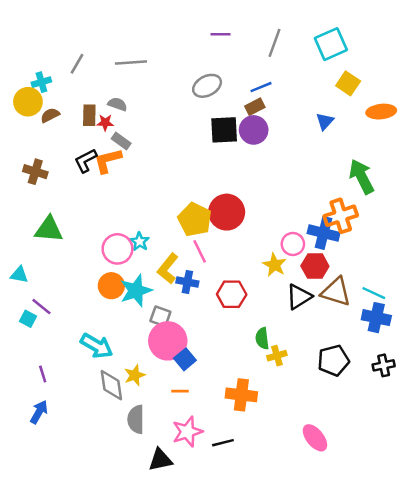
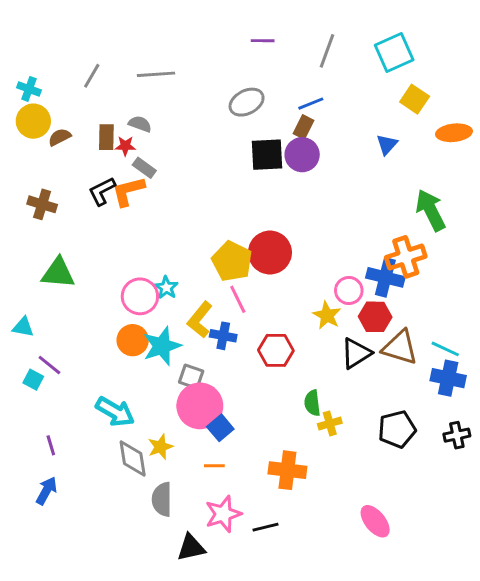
cyan cross: (41, 82) -> (29, 89), moved, turned 36
brown rectangle: (255, 107) -> (304, 127), turned -36

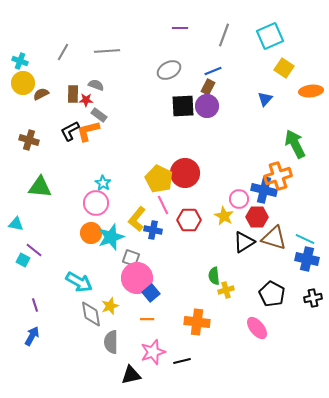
cyan star: (166, 288) -> (103, 183), moved
red hexagon: (276, 350) -> (189, 220), moved
black pentagon: (397, 429) -> (272, 294), turned -30
pink ellipse: (375, 521) -> (257, 328), moved

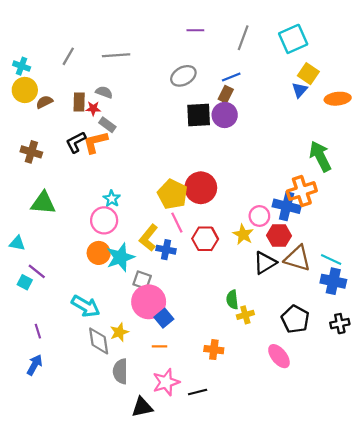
blue triangle: (265, 99) -> (300, 90), moved
orange cross: (197, 322) -> (214, 350), size x0.7

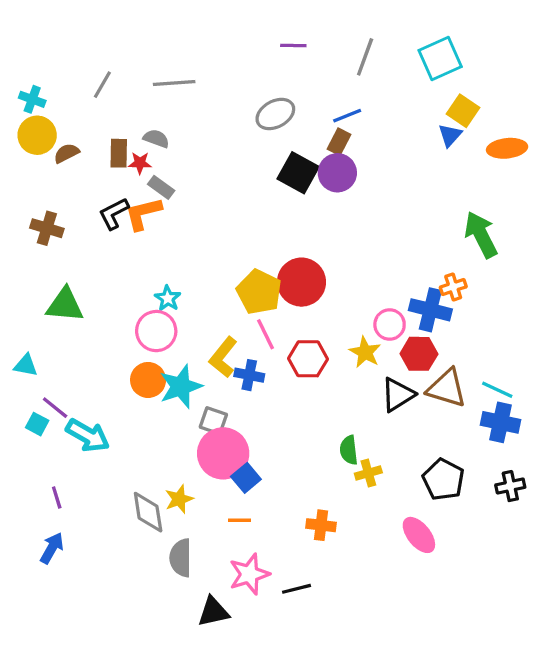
black square: (199, 115) -> (298, 173), turned 32
orange cross: (302, 191) -> (453, 287), size x0.6
cyan arrow: (86, 306) -> (88, 435), moved

